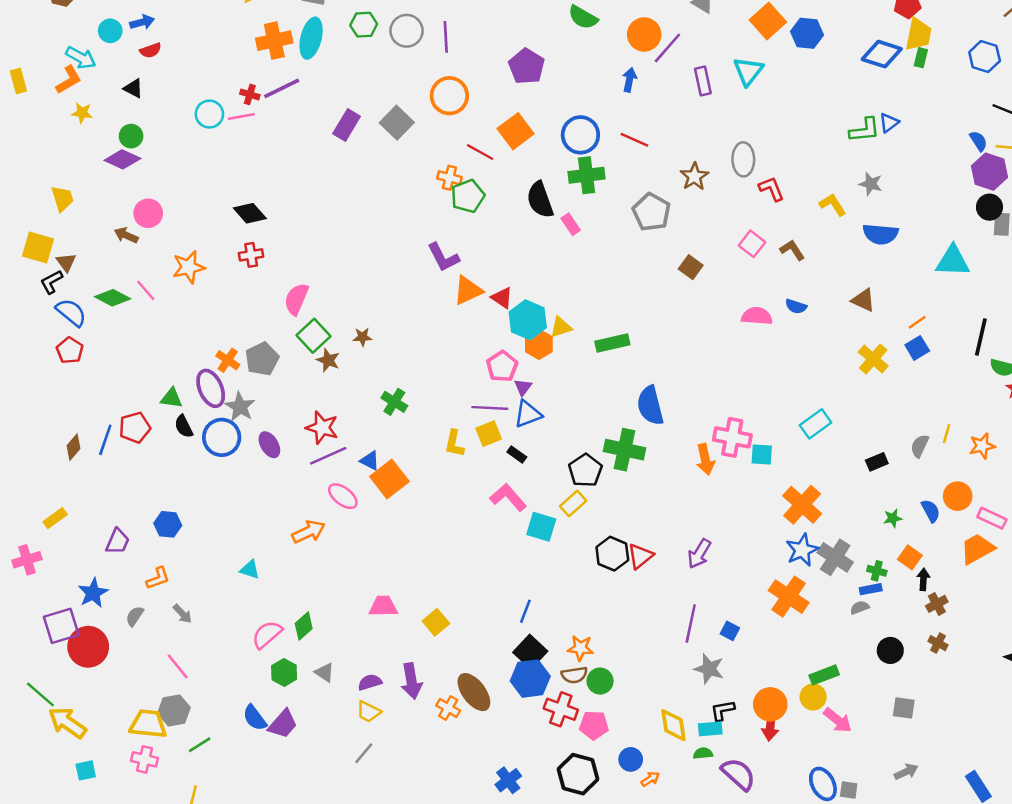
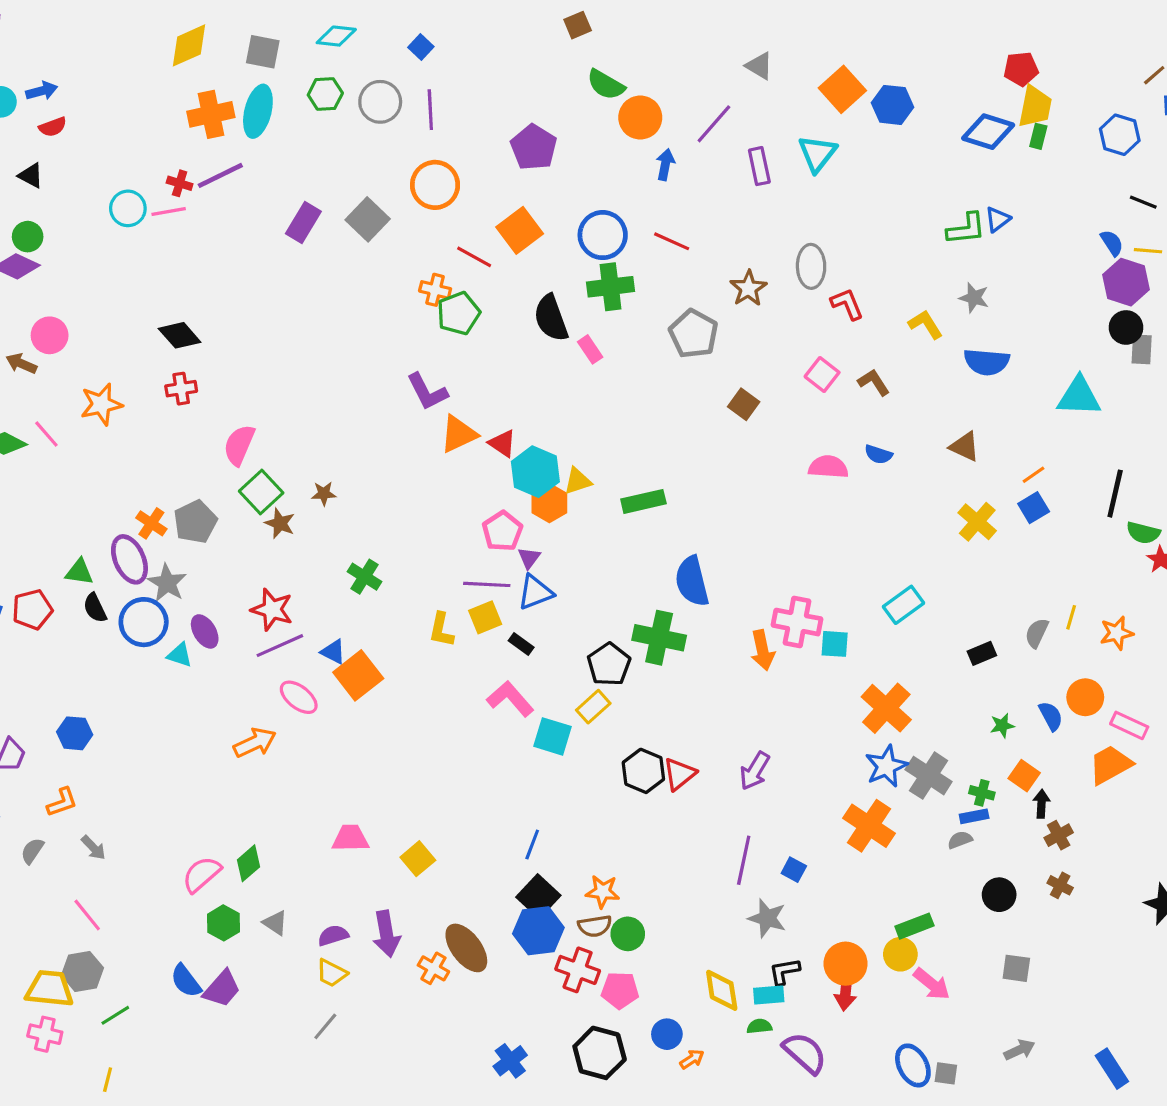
orange circle: (644, 34) -> (640, 118), moved
cyan triangle: (250, 570) -> (180, 655), moved

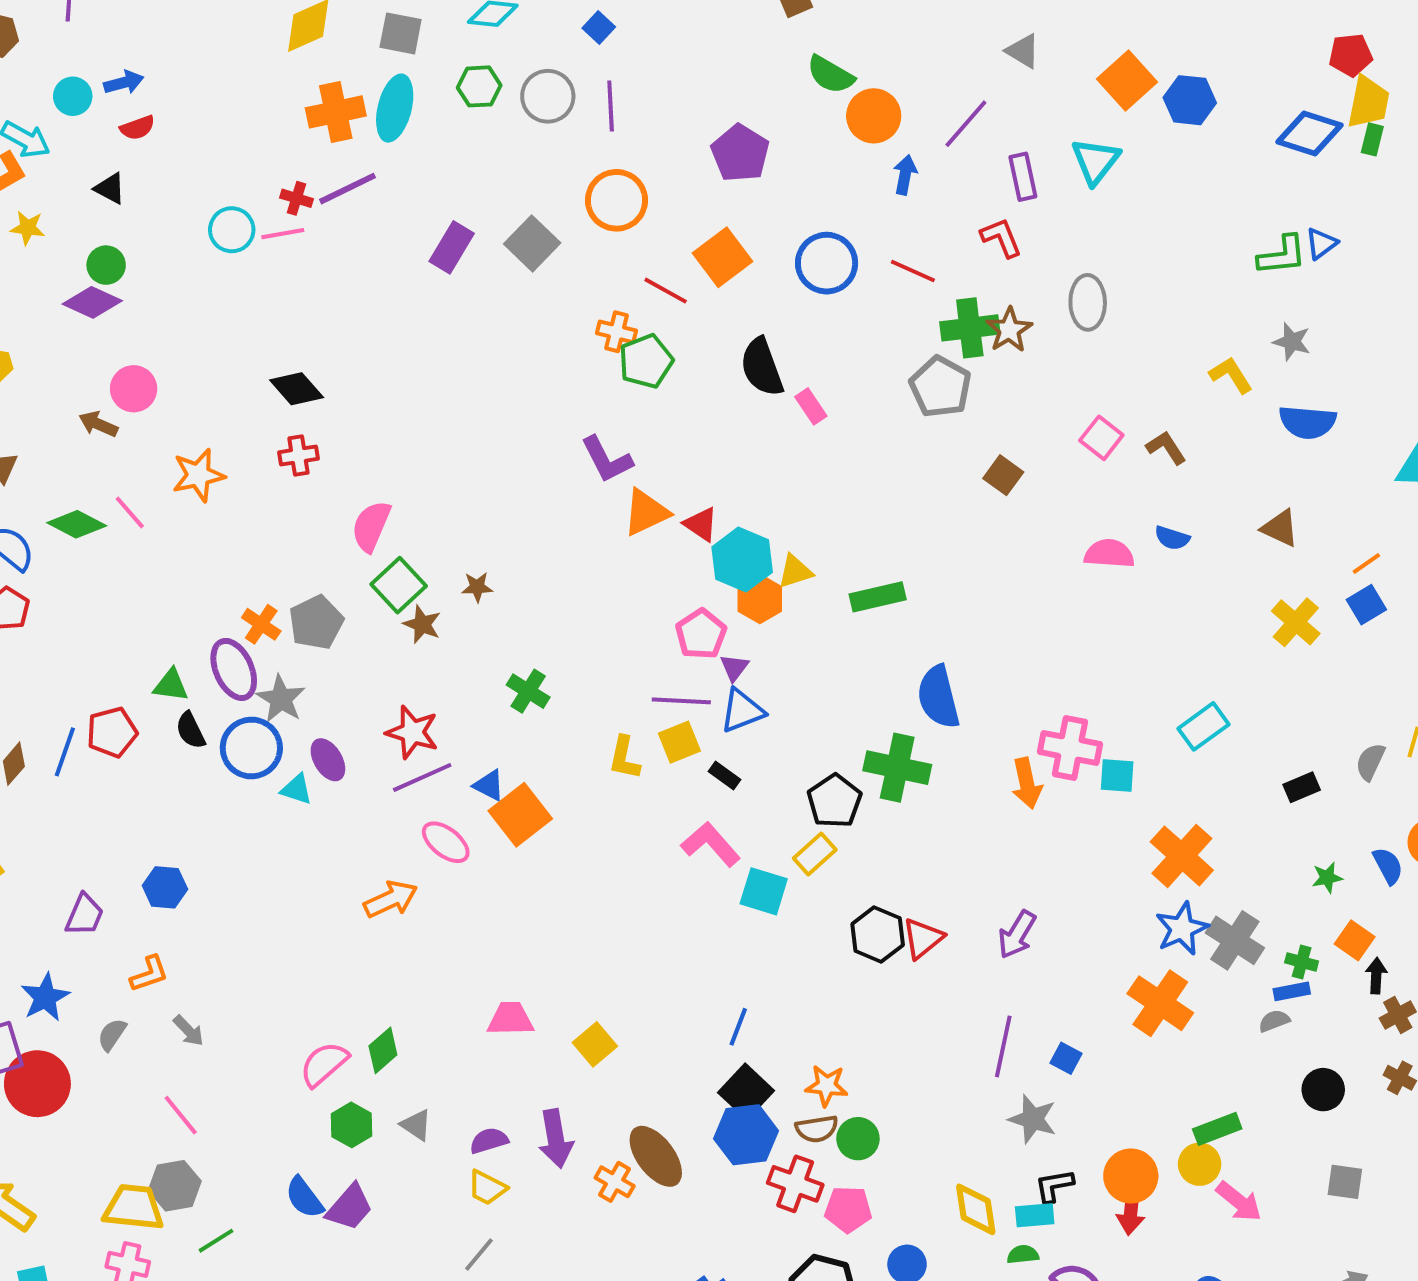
green cross: (610, 287) -> (970, 328), moved
red L-shape: (847, 304) -> (1001, 238), moved

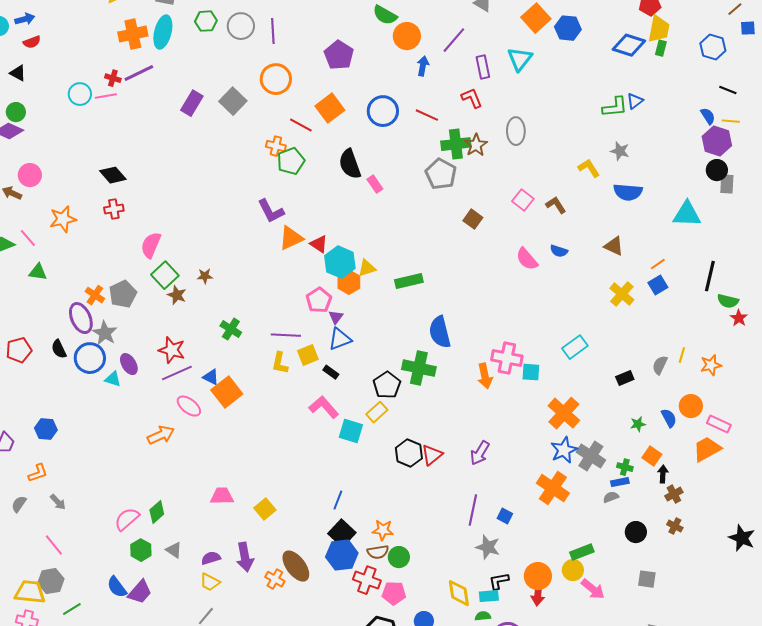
pink semicircle: (1109, 554) -> (527, 259), turned -135
green triangle: (171, 685) -> (38, 272), moved
purple line: (681, 701) -> (286, 335), moved

